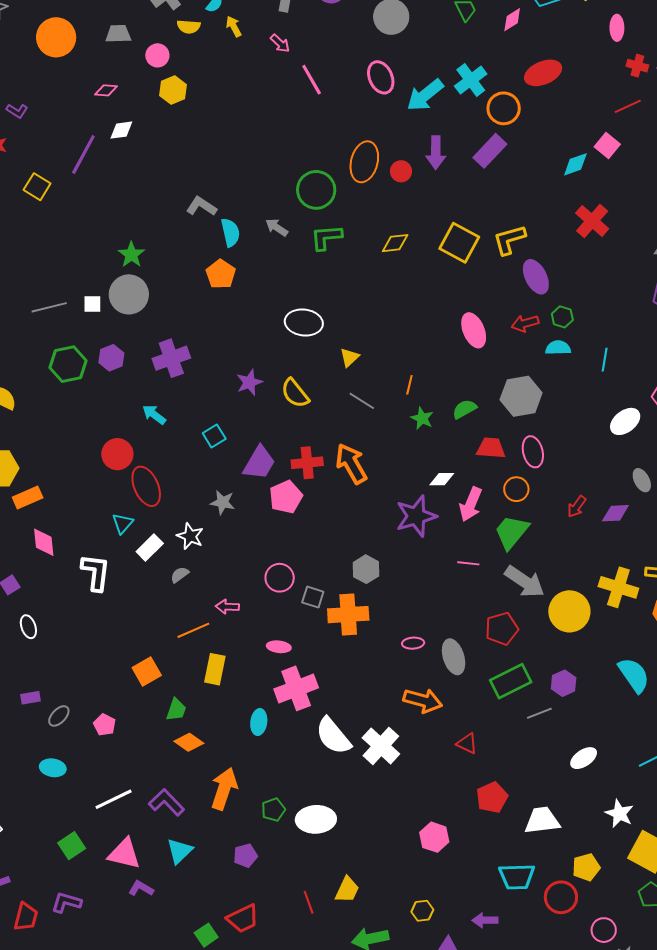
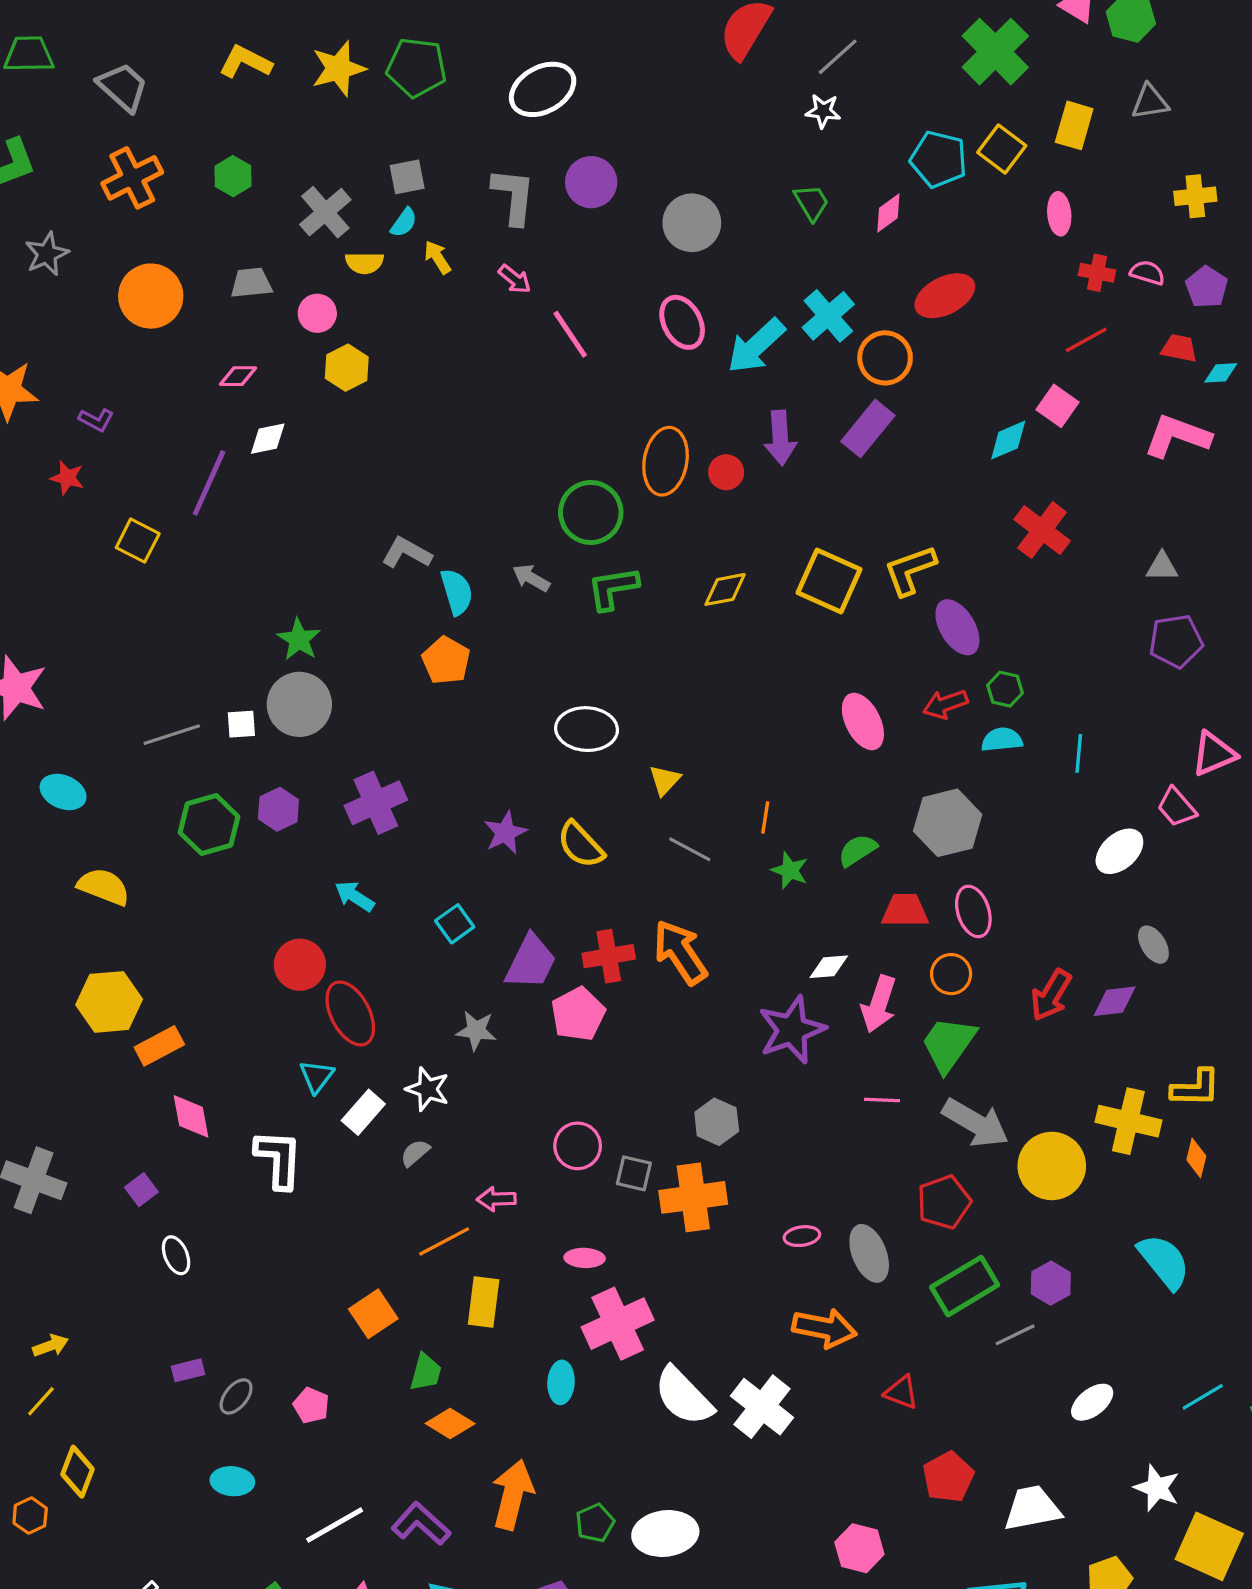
red arrow: (577, 507) -> (1051, 995), size x1.4

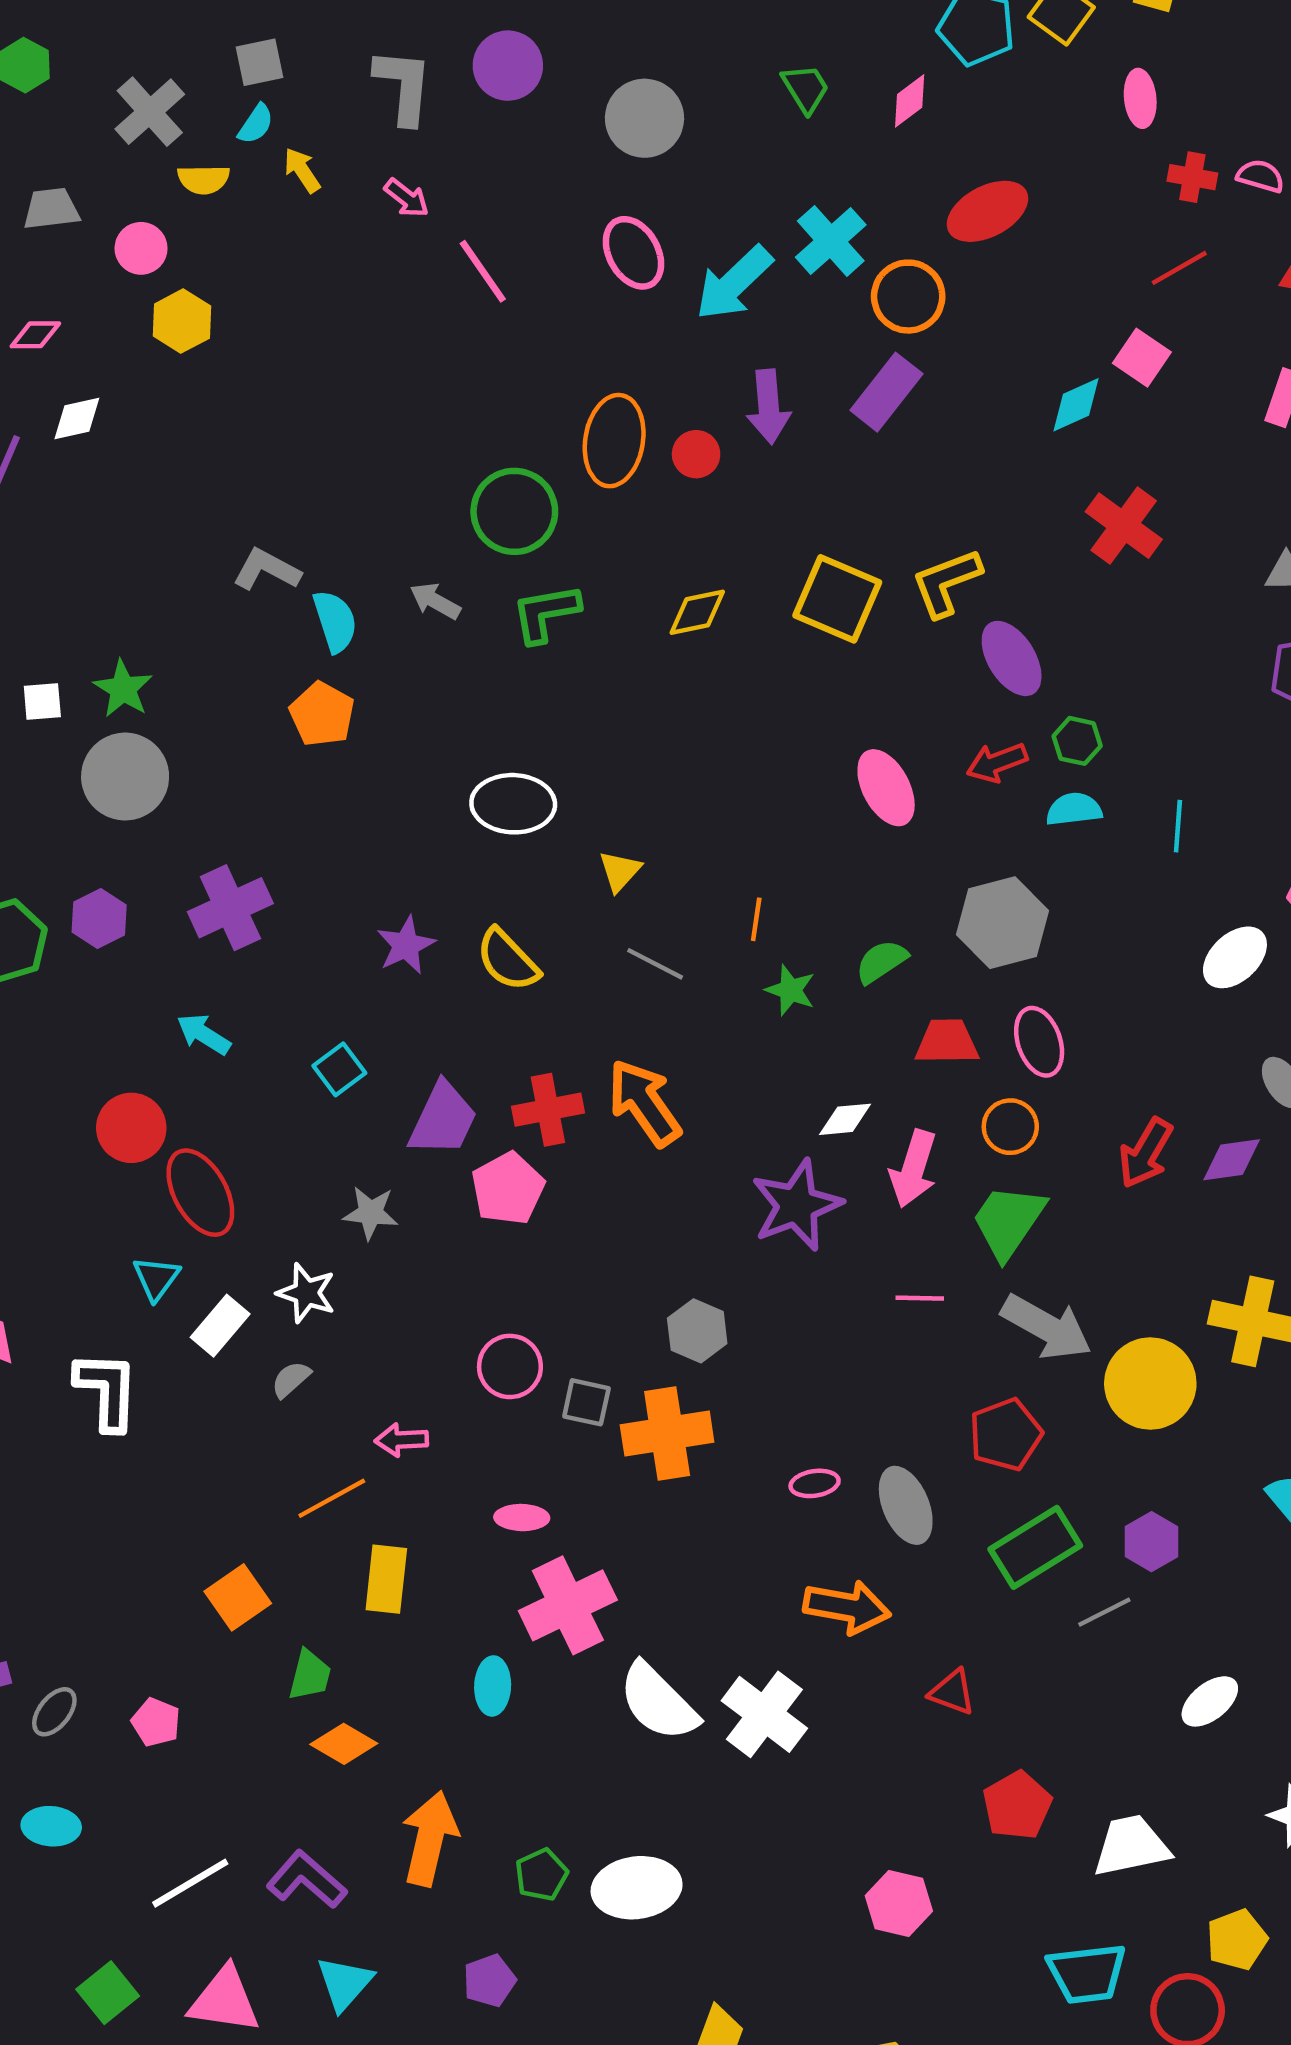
white square: (241, 724) -> (42, 701), moved

